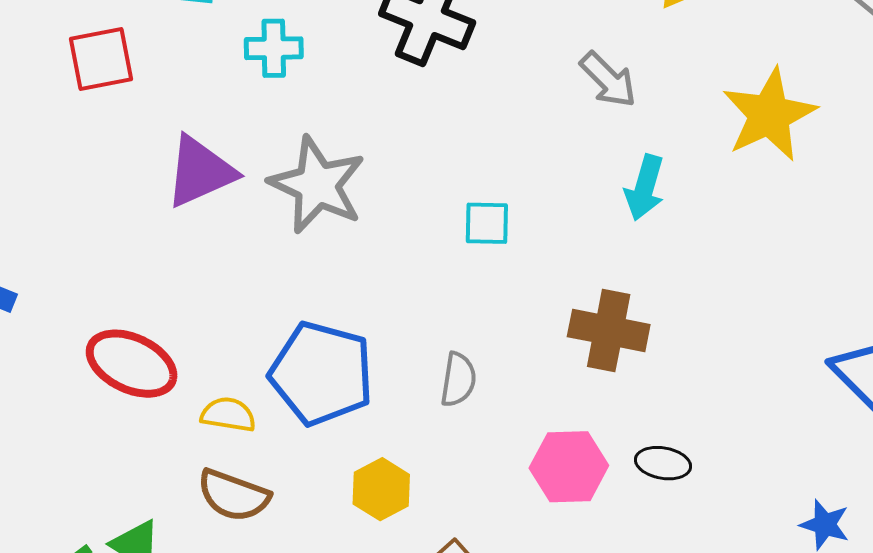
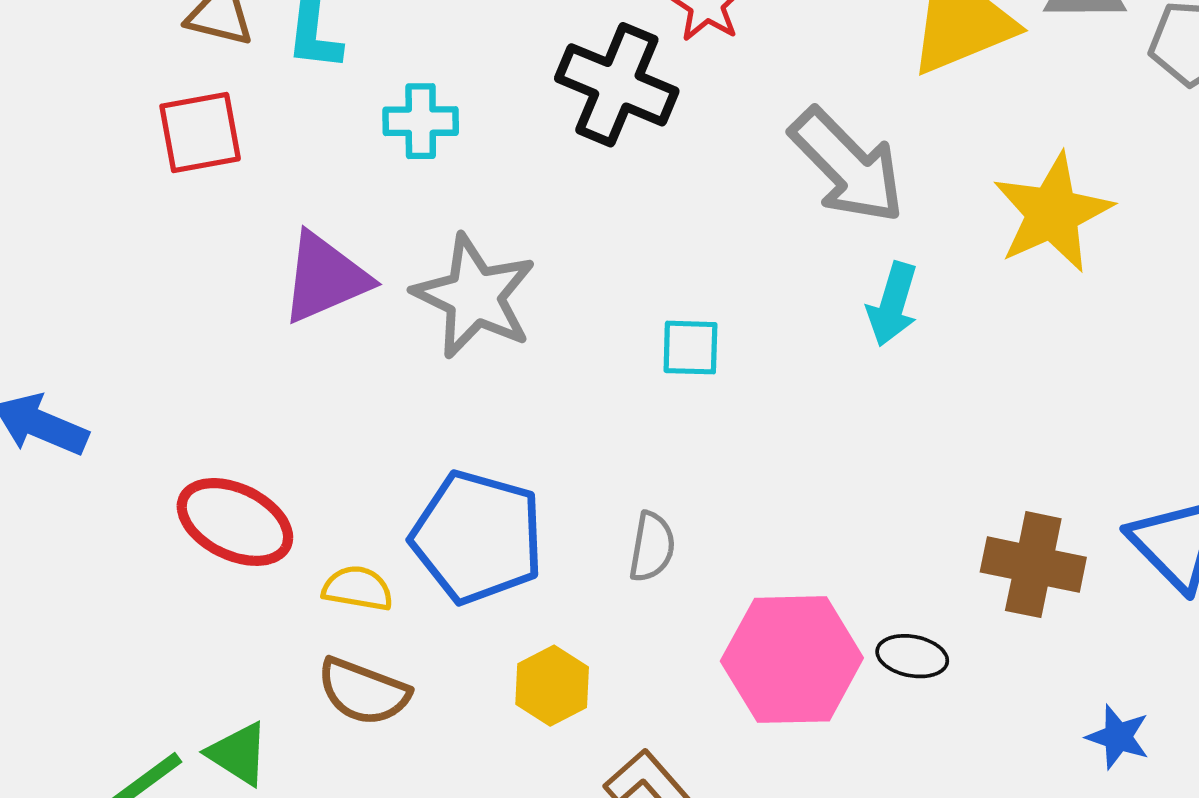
gray arrow: (608, 80) -> (847, 166), size x1.6
brown cross: (609, 331) -> (1033, 565), moved
pink hexagon: (569, 467) -> (792, 660), size x1.4

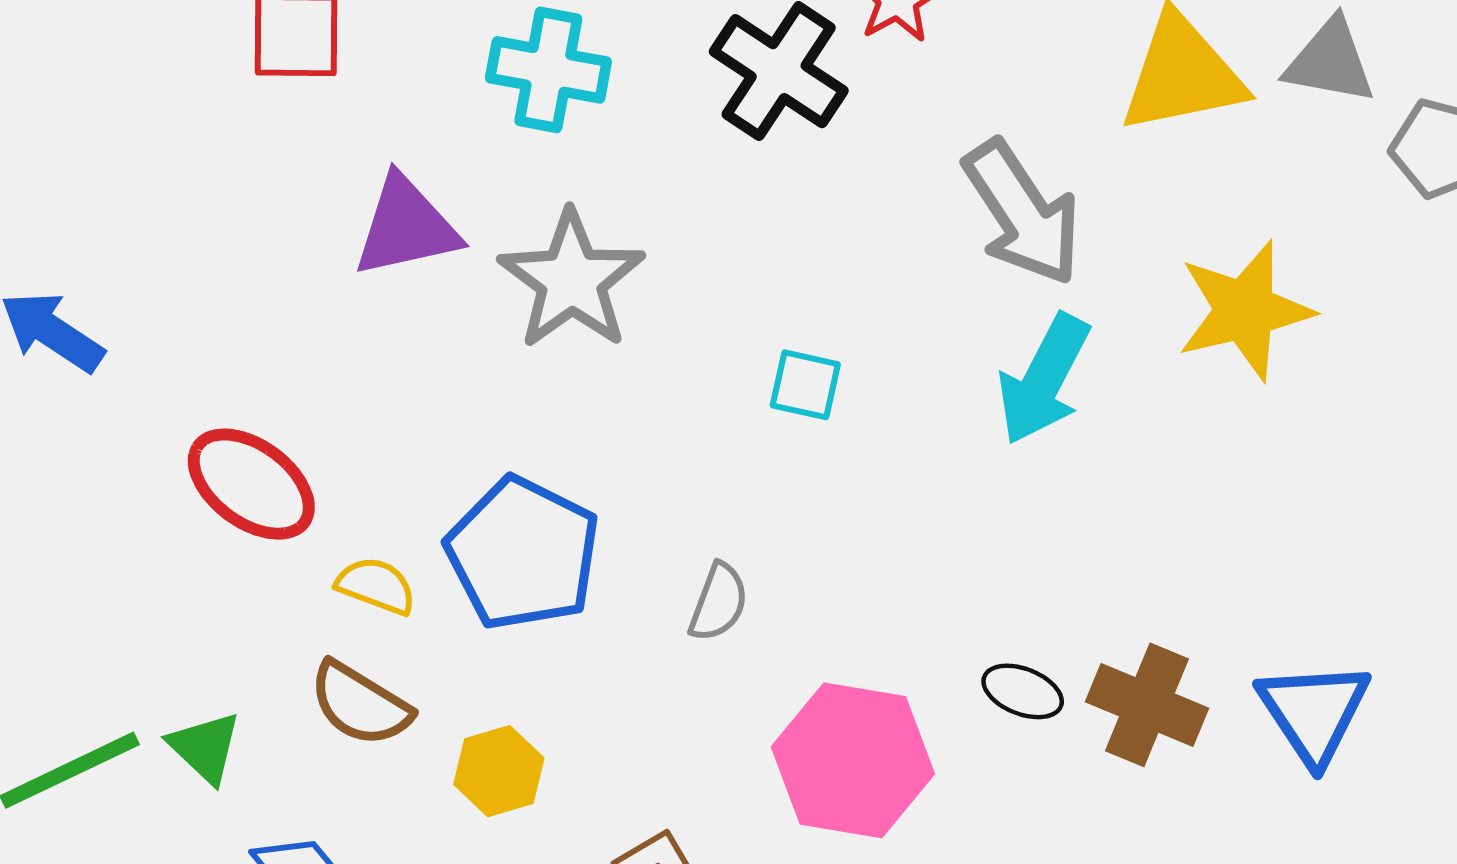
cyan cross: (421, 121) -> (548, 70), size x1.4
cyan arrow: (893, 304) -> (1044, 379), size x1.4
black ellipse: (912, 656) -> (1023, 691), moved
yellow hexagon: (552, 686) -> (499, 771), moved

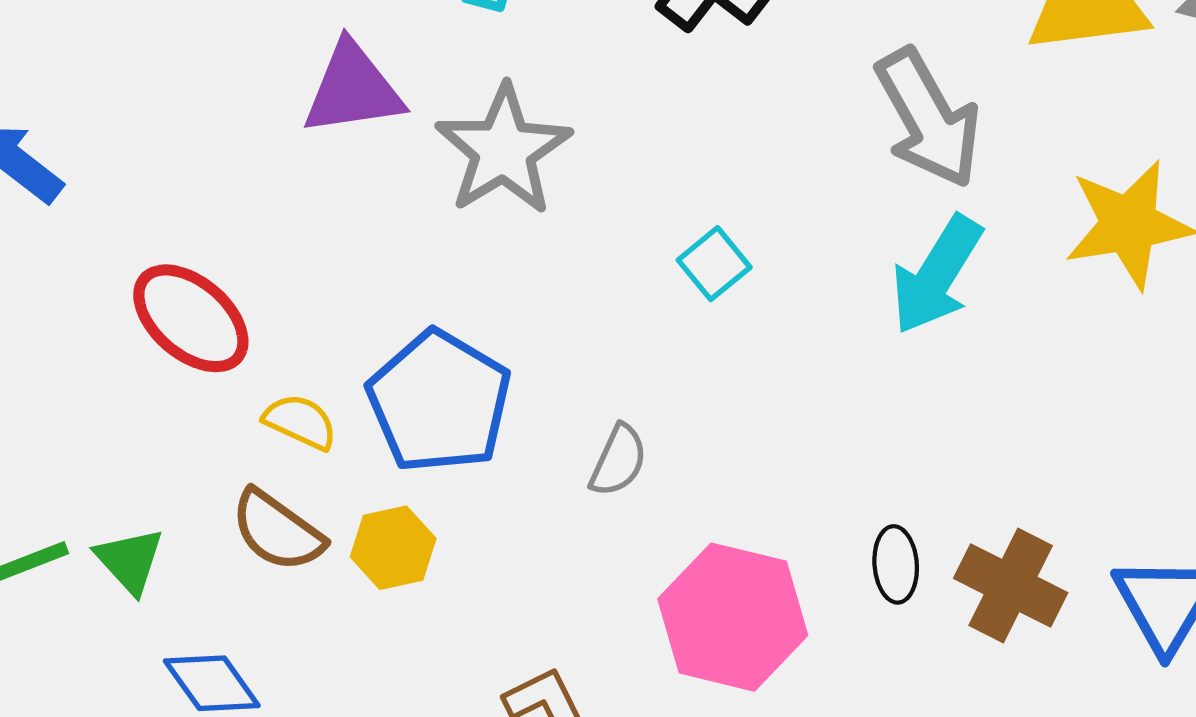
cyan square: (805, 385) -> (714, 264), turned 34
black ellipse: (1023, 691) -> (896, 564), turned 60
yellow hexagon: (499, 771) -> (393, 548), moved

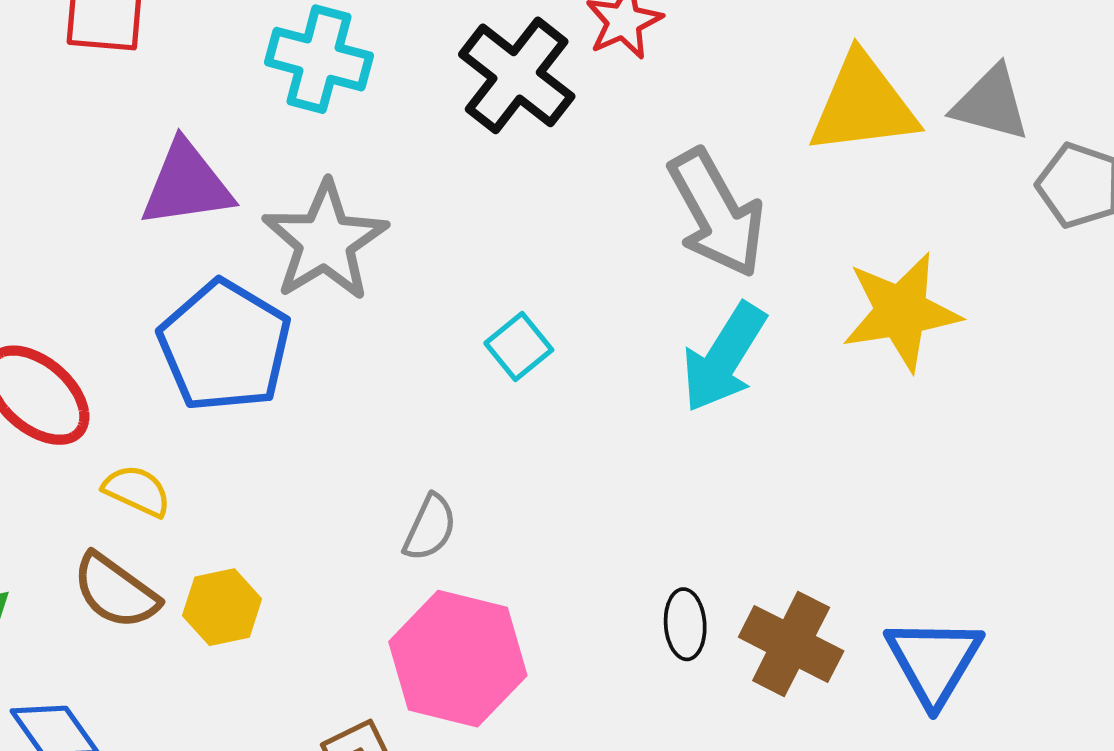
blue pentagon: (439, 402) -> (225, 346), moved
pink hexagon: (733, 617) -> (458, 659), moved

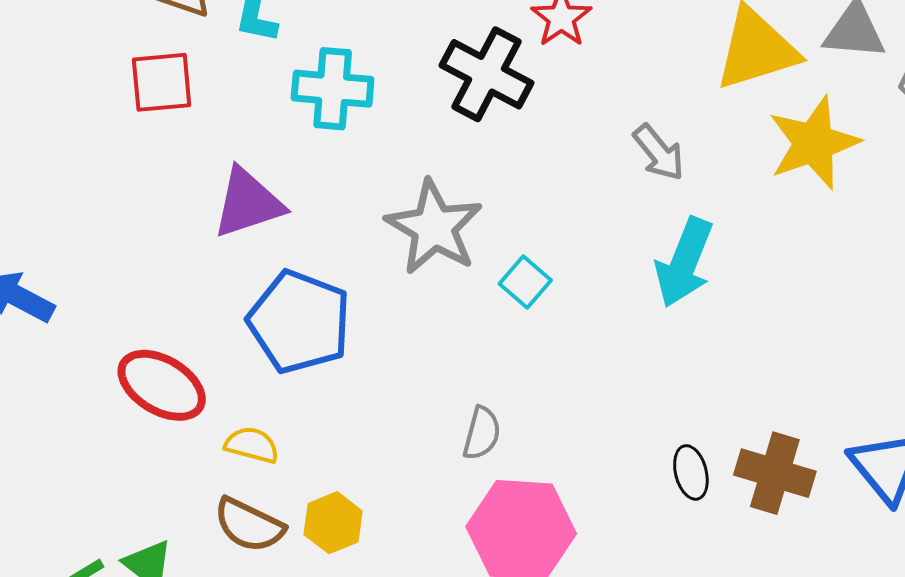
gray arrow: (717, 213) -> (659, 153), size x0.6
gray star: (325, 241) -> (434, 227), moved
yellow star: (901, 312) -> (814, 143), moved

